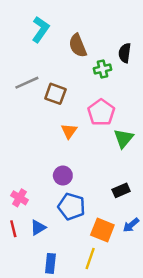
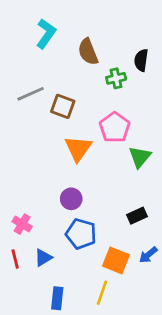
orange triangle: (69, 131) -> (78, 148), size x1.5

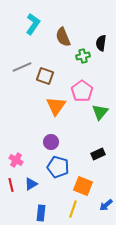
blue arrow: (148, 255) -> (106, 205), moved

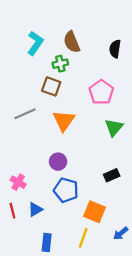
cyan L-shape: (33, 24) -> (35, 43), moved
green cross: (83, 56) -> (60, 64), moved
gray line: (22, 67) -> (25, 114), moved
pink pentagon: (82, 91) -> (101, 92), moved

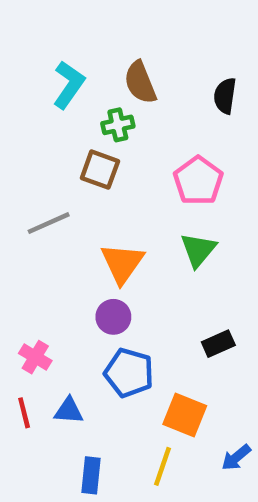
orange triangle: (64, 121) -> (122, 263), moved
green triangle: (114, 127) -> (198, 250), moved
blue triangle: (35, 209) -> (69, 411), turned 35

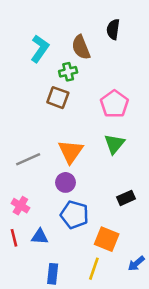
black semicircle: (225, 96) -> (113, 29), moved
gray line: (49, 223) -> (28, 159), moved

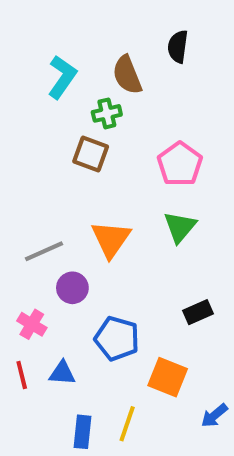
purple circle: (65, 182) -> (72, 288), moved
yellow line: (94, 269) -> (127, 424), moved

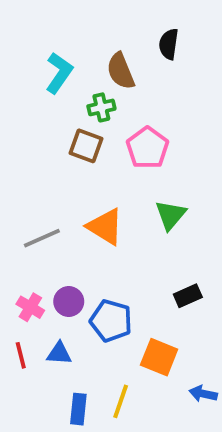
pink pentagon: (180, 164) -> (147, 148), moved
orange triangle: (111, 239) -> (105, 227), turned -33
purple circle: (72, 288) -> (69, 301), moved
blue arrow: (214, 416) -> (203, 394), turned 52

